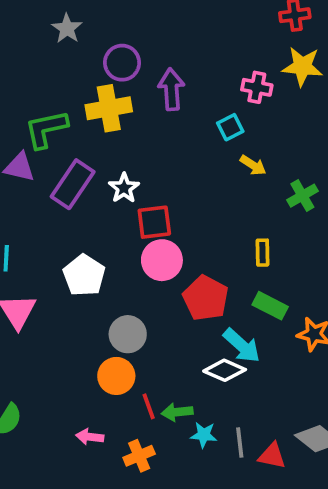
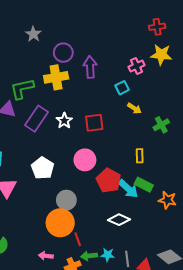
pink cross: (257, 87) -> (136, 66), turned -35
red square: (154, 222) -> (94, 123), moved
cyan arrow: (242, 346) -> (128, 189), moved
orange circle: (116, 376) -> (60, 223), size x1.4
green arrow: (177, 412) -> (89, 256), moved

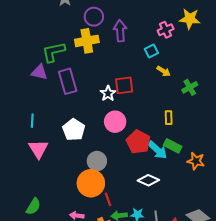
purple rectangle: (36, 119) -> (68, 81), turned -50
white star: (64, 121) -> (108, 93), moved

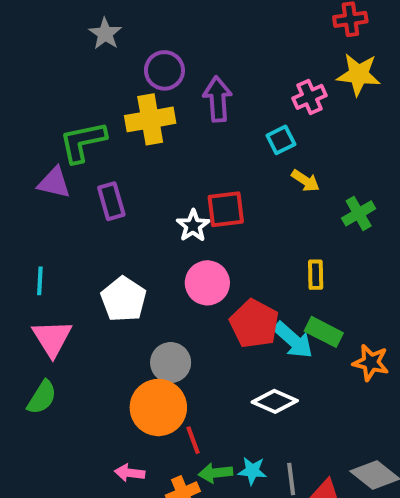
purple rectangle: (68, 81) -> (111, 201), size x0.7
green semicircle: (33, 206) -> (42, 397), moved

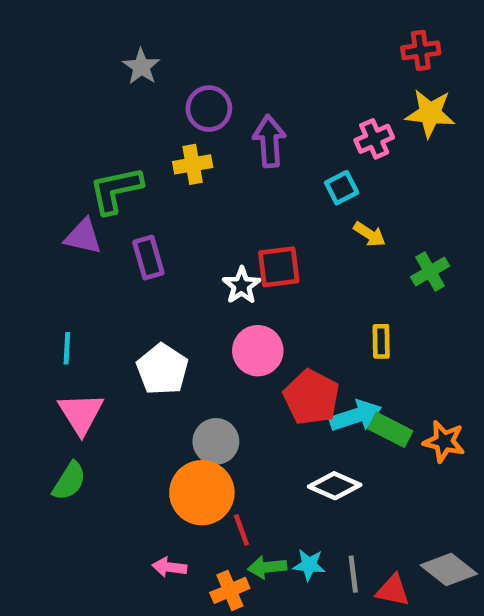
yellow cross: (150, 119) -> (193, 164), size x0.7
green rectangle: (324, 332) -> (390, 430), moved
cyan arrow: (293, 340) -> (356, 416), turned -60

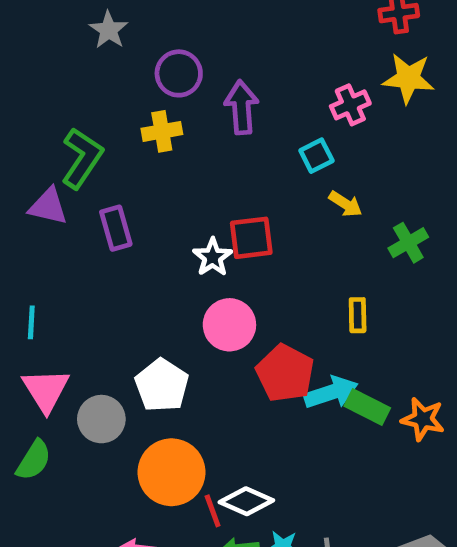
green L-shape: (116, 190) -> (82, 158), turned 136
white pentagon: (162, 369) -> (162, 385), moved
gray circle: (216, 441) -> (101, 419), moved
white diamond: (335, 486) -> (246, 501), moved

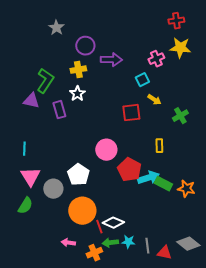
purple arrow: (242, 107) -> (111, 60), turned 95
red square: (251, 238) -> (131, 113), moved
white star: (213, 257) -> (77, 94), moved

